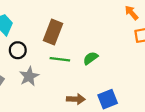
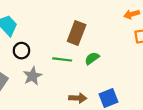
orange arrow: (132, 13) -> (132, 14), turned -64
brown rectangle: (53, 32) -> (77, 33), moved

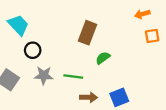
green line: (62, 59) -> (73, 77), moved
gray star: (32, 76) -> (44, 75), turned 30

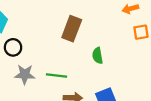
green semicircle: (103, 58) -> (98, 56), moved, turned -64

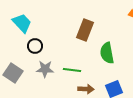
green semicircle: (98, 56) -> (107, 53), size x1.5

